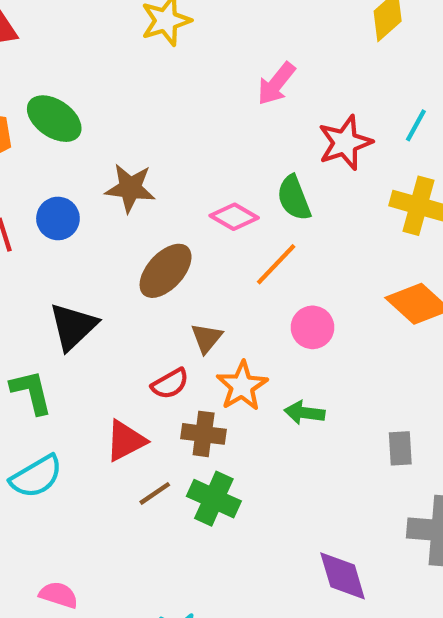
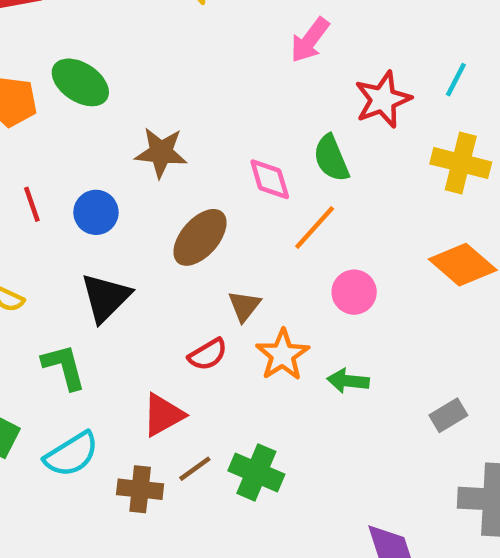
pink diamond: (234, 217) -> (270, 179), turned 45
blue circle: (58, 218) -> (96, 212), moved
brown cross: (204, 434) -> (140, 489), moved
gray rectangle: (400, 448) -> (448, 415), turned 64

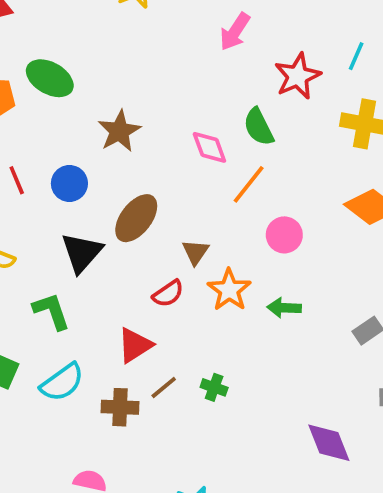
brown star: (161, 152) -> (119, 131), turned -30
brown ellipse: (200, 237) -> (136, 218), moved
green cross: (256, 472) -> (214, 387), size x0.6

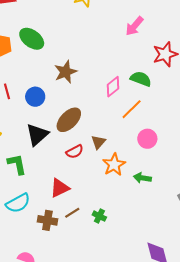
green semicircle: (259, 127) -> (141, 79), turned 130
pink diamond: (209, 147) -> (113, 87), turned 65
red semicircle: (168, 294) -> (75, 152), moved

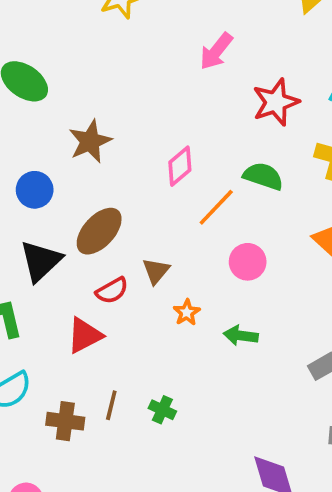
green semicircle: (141, 79) -> (263, 176), moved
orange star: (114, 165) -> (187, 312), size x0.6
red triangle: (60, 188) -> (85, 335), moved
brown line: (72, 213) -> (111, 405), turned -42

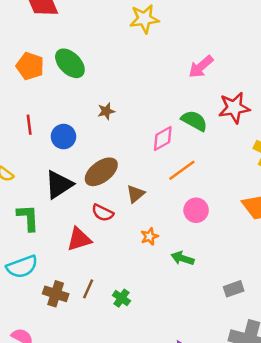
brown star: (90, 141) -> (106, 111), size x0.6
green semicircle: (263, 176) -> (194, 121), moved
brown triangle: (156, 271) -> (136, 194), moved
red semicircle: (112, 291) -> (103, 213), turned 45

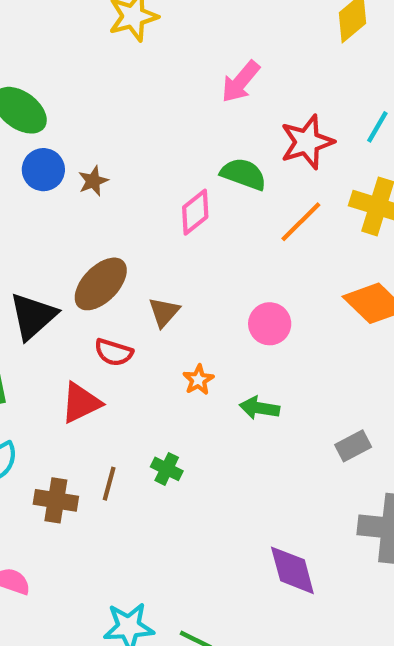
blue circle: (63, 137) -> (43, 170), moved
orange line: (182, 170) -> (301, 222), moved
green cross: (121, 298) -> (167, 469), moved

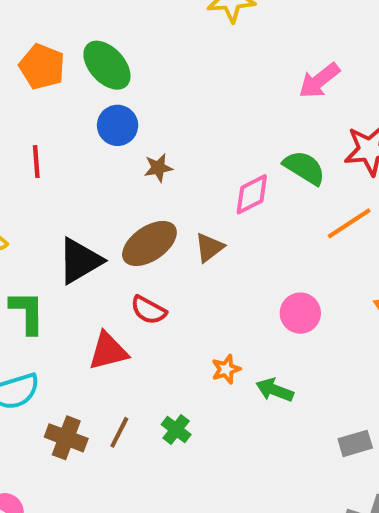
brown star: (93, 181) -> (158, 168), moved
brown triangle: (164, 312) -> (209, 247), moved
orange star: (198, 380) -> (226, 369), moved

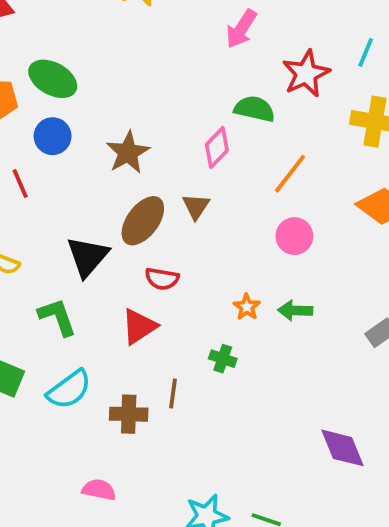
blue circle: (118, 125) -> (53, 136), moved
brown star: (158, 168) -> (128, 153), size x1.6
orange line: (349, 223) -> (290, 174), moved
green cross: (176, 430) -> (223, 359), moved

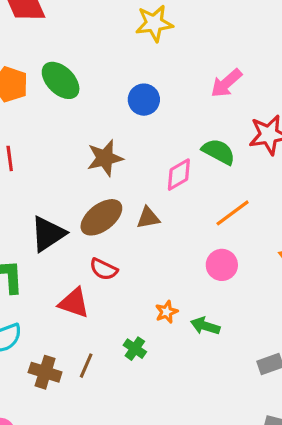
blue circle: (53, 136) -> (144, 100), moved
brown triangle: (196, 206) -> (148, 218), turned 30
red triangle: (139, 326) -> (74, 303), turned 36

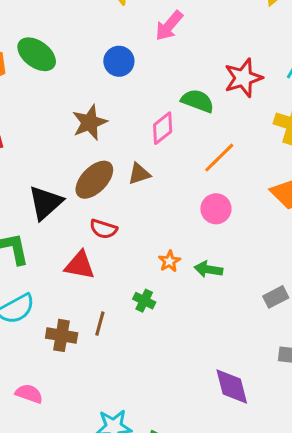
pink arrow: (226, 83) -> (169, 26), moved

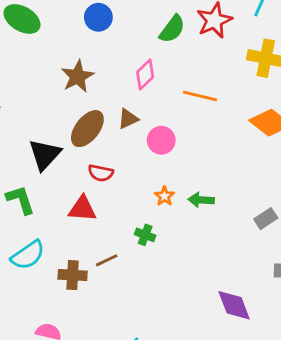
green semicircle: (197, 101) -> (172, 29), moved, turned 112
orange line: (219, 158) -> (200, 96), turned 64
pink circle: (216, 209) -> (161, 140), moved
brown line: (100, 324) -> (107, 260), turned 55

